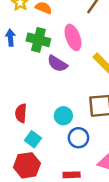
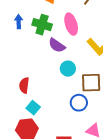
cyan circle: (63, 116) -> (68, 69), moved
blue circle: (78, 138) -> (79, 103), moved

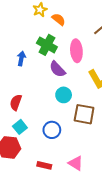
blue arrow: (19, 22) -> (21, 58), moved
blue circle: (79, 103) -> (52, 130), moved

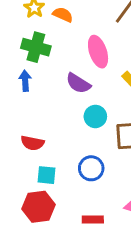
green cross: (47, 45) -> (36, 47), moved
red semicircle: (16, 102) -> (32, 143), turned -84
cyan square: (20, 127) -> (46, 175), turned -32

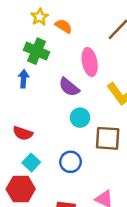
cyan square: (46, 175) -> (31, 163), turned 30

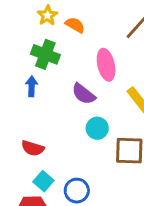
blue circle: (71, 162) -> (77, 191), moved

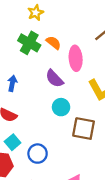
orange semicircle: (75, 25) -> (53, 43), moved
blue arrow: (32, 86) -> (12, 83), moved

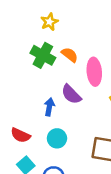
blue arrow: (12, 83) -> (49, 107), moved
cyan circle: (61, 107) -> (57, 138), moved

